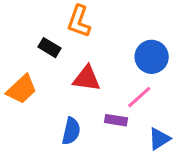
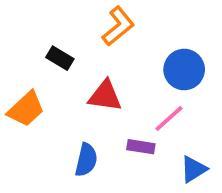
orange L-shape: (79, 21) -> (118, 26), moved, turned -148

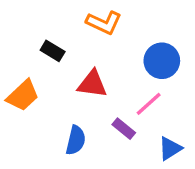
orange L-shape: (118, 26) -> (104, 23), turned 64
purple rectangle: (141, 147) -> (124, 129), turned 30

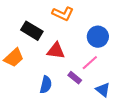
black rectangle: (53, 51) -> (32, 31), size x1.5
blue triangle: (170, 149) -> (103, 90), turned -49

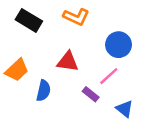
black rectangle: (32, 31) -> (29, 20), moved
blue semicircle: (46, 85) -> (43, 91), moved

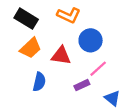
blue circle: (119, 45) -> (91, 40), moved
orange trapezoid: (17, 70) -> (31, 48), moved
purple rectangle: (91, 94) -> (82, 85), turned -64

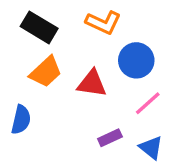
blue semicircle: (39, 82) -> (21, 120), moved
purple rectangle: (82, 85) -> (110, 138), moved
blue triangle: (112, 98) -> (151, 148), moved

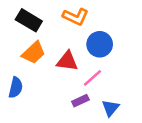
pink line: (148, 103) -> (92, 78), moved
blue triangle: (151, 148) -> (110, 108), turned 30

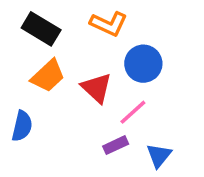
red triangle: (67, 61) -> (97, 88), turned 35

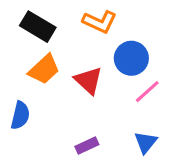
pink line: (133, 112) -> (147, 92), moved
purple rectangle: (116, 145) -> (87, 146), moved

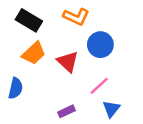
pink line: (147, 92) -> (99, 86), moved

